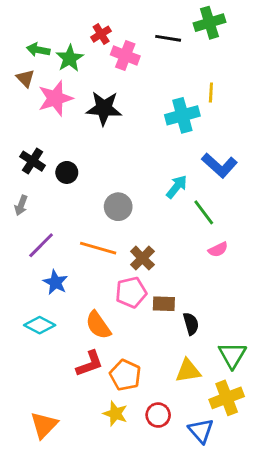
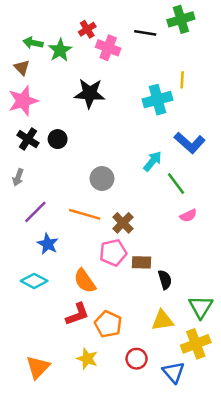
pink star: (55, 98) -> (23, 101), moved
black circle: (67, 172) -> (58, 139), moved
yellow star: (115, 414) -> (87, 359), moved

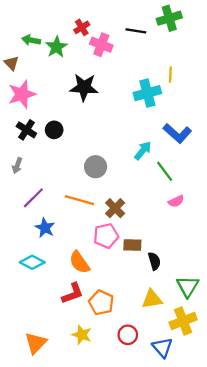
brown triangle: (22, 67) -> (12, 63), moved

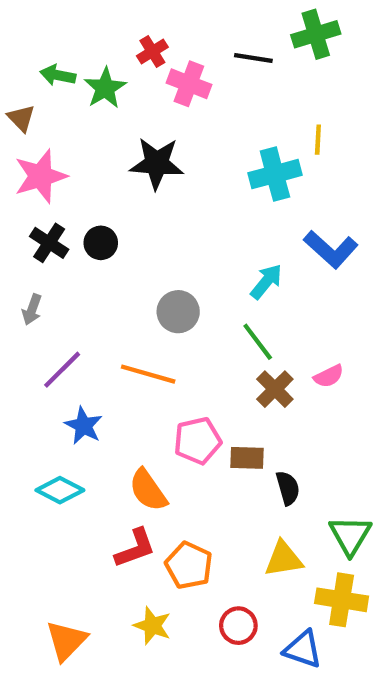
green line: (165, 171) -> (258, 342), moved
brown cross: (115, 208) -> (275, 389), moved
yellow cross: (183, 321) -> (342, 600), turned 30
blue triangle: (162, 347) -> (303, 649), turned -30

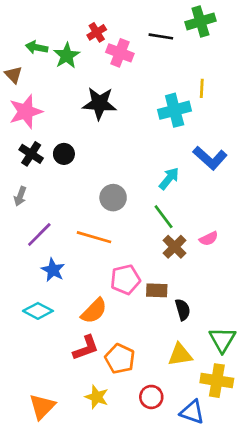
orange semicircle: (148, 490) -> (94, 311), turned -100

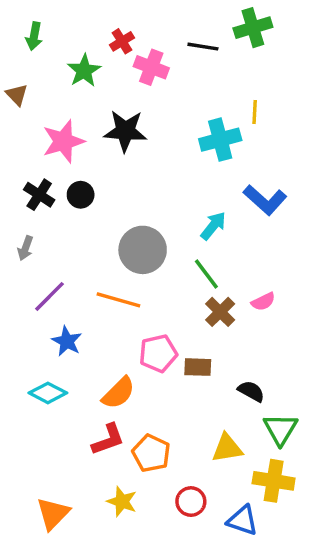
green arrow: (37, 47) -> (34, 36), moved, turned -90
pink star: (26, 112) -> (63, 141), moved
gray circle: (113, 198) -> (143, 250), size x1.4
black semicircle: (183, 310) -> (251, 391), moved, turned -45

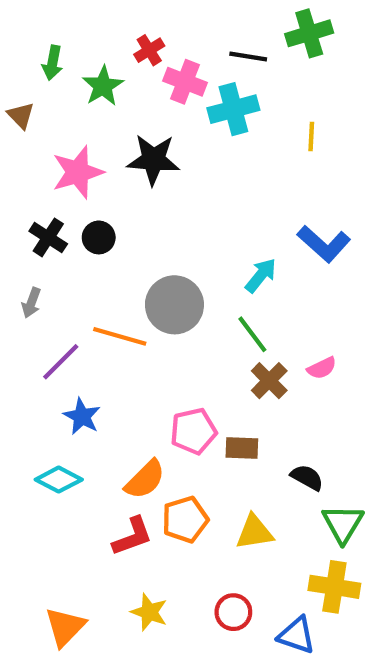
green arrow: (34, 36) -> (52, 63), moved
cyan cross: (220, 140) -> (233, 109), moved
orange line: (118, 300) -> (120, 336), moved
yellow triangle: (227, 448) -> (254, 532), moved
orange pentagon: (151, 453) -> (185, 520), moved, turned 30

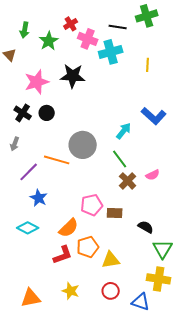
yellow triangle: (254, 532) -> (111, 260), moved
orange triangle: (65, 627) -> (31, 298), turned 35

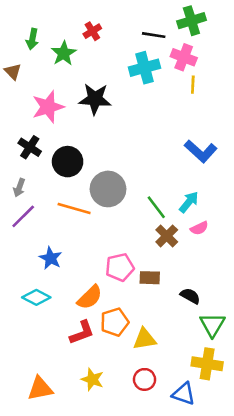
pink cross: (88, 39) -> (184, 57), moved
black circle: (47, 113) -> (68, 162), moved, size x1.5
cyan arrow: (124, 131) -> (189, 202), moved
purple line: (29, 172) -> (23, 216), moved

